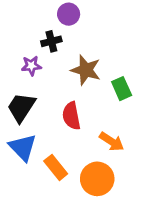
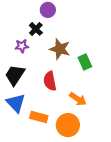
black cross: (51, 41) -> (36, 29), turned -32
orange rectangle: (56, 167) -> (39, 117), turned -36

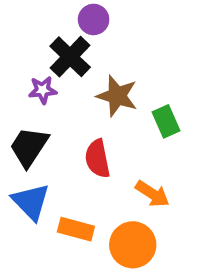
black cross: (36, 29) -> (70, 57), size x1.5

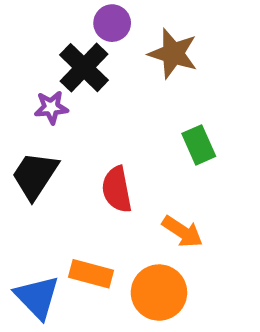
brown star: (117, 96) -> (173, 54), moved
blue triangle: (31, 202) -> (37, 297), moved

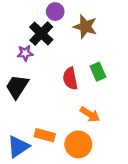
red semicircle: (117, 189) -> (70, 79), moved
blue triangle: (37, 297) -> (18, 147), turned 40

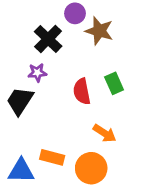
purple circle: (55, 12) -> (75, 13), moved
purple star: (25, 53) -> (37, 73), moved
blue triangle: (18, 147) -> (21, 171), turned 35

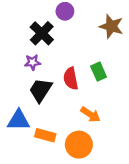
brown star: (99, 31) -> (111, 26), moved
black trapezoid: (20, 101) -> (41, 90), moved
blue triangle: (21, 171) -> (19, 120), moved

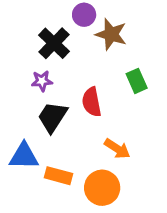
brown star: (111, 26) -> (111, 34), moved
green rectangle: (99, 72) -> (137, 81), moved

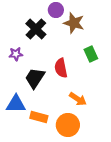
purple star: (42, 81) -> (16, 54), moved

